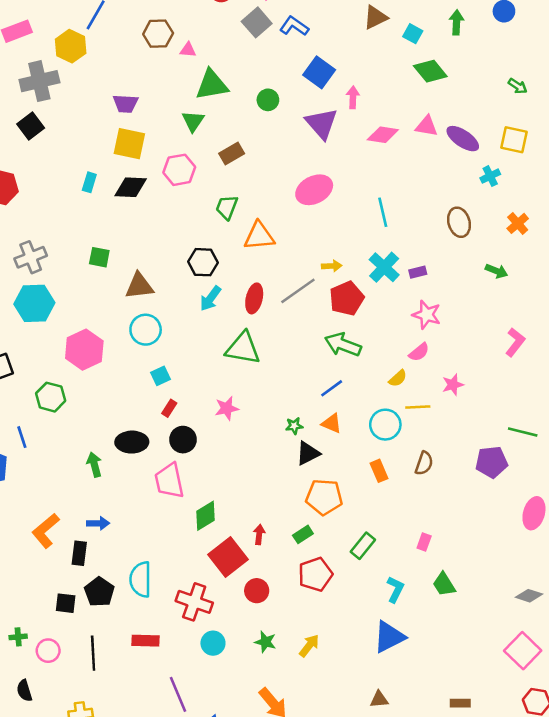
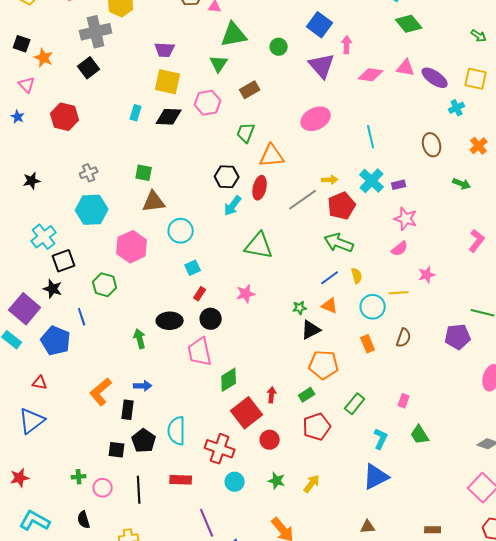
gray cross: (31, 257) -> (89, 173), size x0.7
brown triangle: (139, 286) -> (154, 202), moved
red ellipse: (254, 298) -> (260, 188), moved
yellow semicircle: (398, 378) -> (357, 276), moved, turned -63

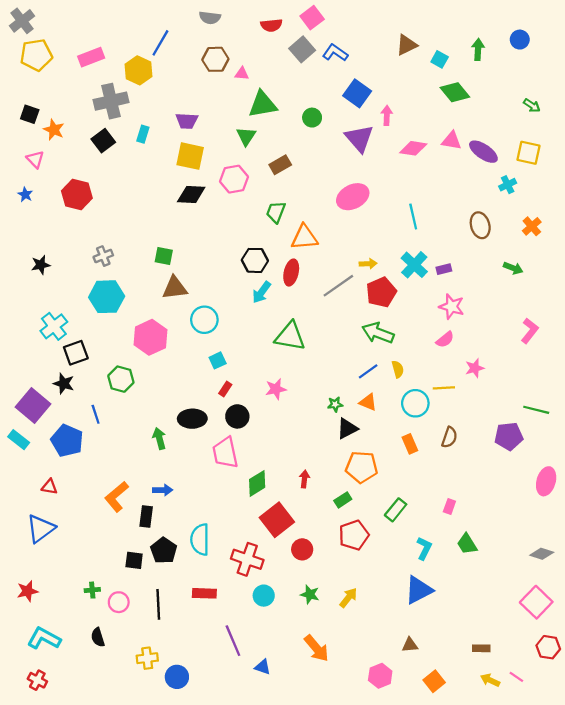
cyan rectangle: (136, 113) -> (143, 134), moved
red arrow: (272, 395) -> (304, 479), moved

